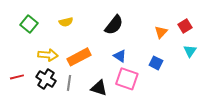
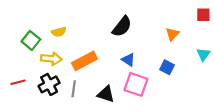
yellow semicircle: (66, 22) -> (59, 32), moved
green square: (29, 24) -> (31, 40), moved
red square: (185, 26) -> (203, 15), moved, turned 32
black cross: (46, 79) -> (49, 84), turned 30

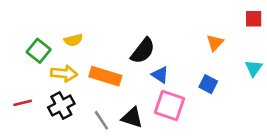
black semicircle: (122, 27) -> (143, 51), moved
orange rectangle: (84, 61) -> (105, 76), turned 45
gray line: (74, 89) -> (101, 120), moved, turned -42

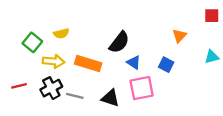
cyan triangle: (254, 68) -> (212, 57), turned 40
blue square: (208, 84) -> (166, 65), moved
pink square: (170, 106) -> (142, 88), turned -30
gray line: (101, 120) -> (75, 96), moved, turned -42

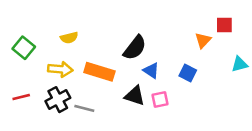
red square: (212, 16) -> (224, 25), moved
green square: (32, 42) -> (24, 48), moved
pink square: (142, 88) -> (160, 100), size x0.6
black triangle: (110, 98) -> (135, 96), moved

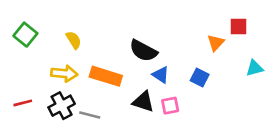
yellow semicircle: (69, 38) -> (74, 40), turned -108
green square: (24, 48) -> (25, 35), moved
black semicircle: (135, 48) -> (143, 51), turned 80

